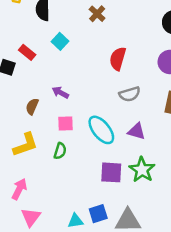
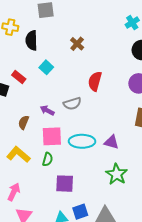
gray semicircle: (130, 94) -> (72, 104), moved
pink square: (66, 124) -> (52, 136), size x1.5
cyan ellipse: (101, 130) -> (82, 141), turned -50
yellow L-shape: (25, 145) -> (18, 155), turned -120
purple square: (111, 172) -> (65, 184), moved

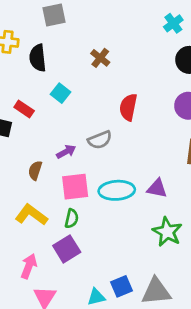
purple arrow: (47, 110) -> (66, 152), turned 128
purple square: (65, 184) -> (67, 249), moved, turned -30

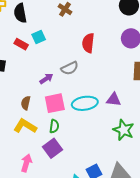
cyan square: (61, 93) -> (39, 37), turned 32
red rectangle: (24, 109) -> (21, 44), moved
brown semicircle: (35, 170) -> (26, 103), moved

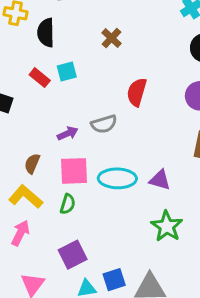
purple square: (53, 148) -> (73, 255), moved
pink arrow: (26, 163) -> (20, 233), moved

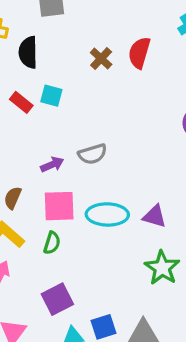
cyan square: (67, 72) -> (51, 96), turned 30
red semicircle: (137, 92) -> (139, 53), moved

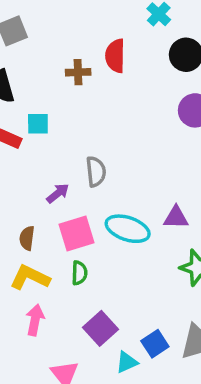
brown cross: (101, 58) -> (78, 72), turned -30
gray semicircle: (93, 154) -> (96, 172), turned -64
cyan ellipse: (107, 214) -> (128, 229), turned 33

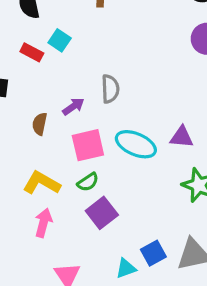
cyan square: (38, 124) -> (60, 40), turned 30
brown semicircle: (27, 238) -> (40, 124), moved
green semicircle: (79, 273) -> (88, 182), turned 50
purple square: (100, 328) -> (102, 213), moved

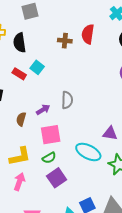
cyan ellipse: (136, 144) -> (88, 152), moved
yellow L-shape: (42, 183) -> (20, 156), turned 135

